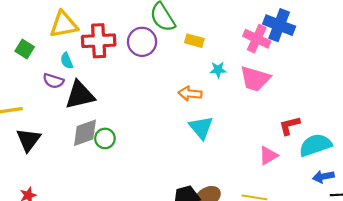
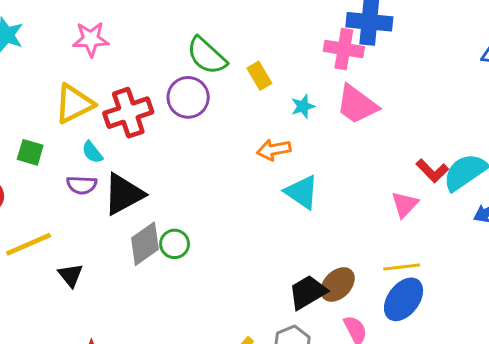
yellow rectangle: (194, 41) -> (259, 76), turned 60
pink trapezoid: (255, 79) -> (357, 104), turned 36
red L-shape: (289, 126) -> (432, 171), moved, turned -105
black triangle: (29, 140) -> (71, 275), size x0.7

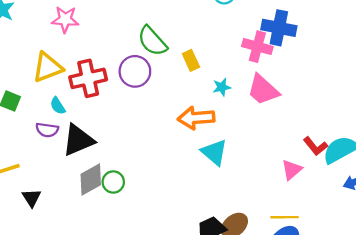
orange arrow: (274, 150) -> (196, 118), size x1.4

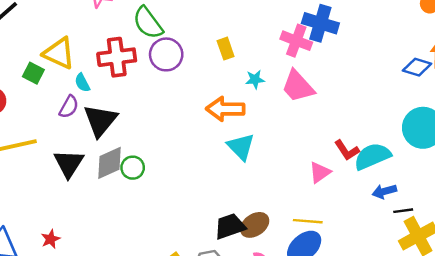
green semicircle: (152, 41) -> (148, 23), moved
yellow triangle: (48, 67) -> (59, 53), moved, turned 40
purple semicircle: (47, 130) -> (69, 107), turned -75
black triangle: (78, 140) -> (100, 121), turned -33
black triangle: (32, 198) -> (69, 163), moved, size x1.5

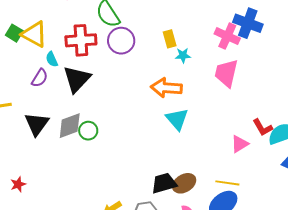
green square: (33, 73) -> (14, 33), moved
cyan star: (255, 79) -> (183, 55), moved
pink trapezoid: (298, 86) -> (226, 73), turned 52
black triangle: (100, 121) -> (77, 79), moved

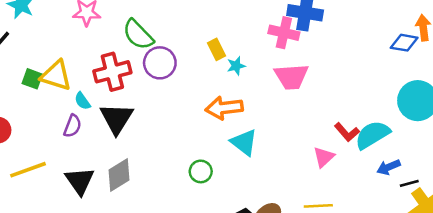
pink trapezoid: (226, 73) -> (291, 77), turned -96
green circle: (88, 131) -> (201, 171), moved

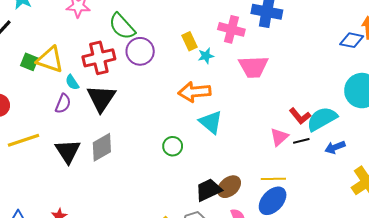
pink cross: (284, 33) -> (231, 29), moved
black line: (409, 183) -> (301, 141), moved

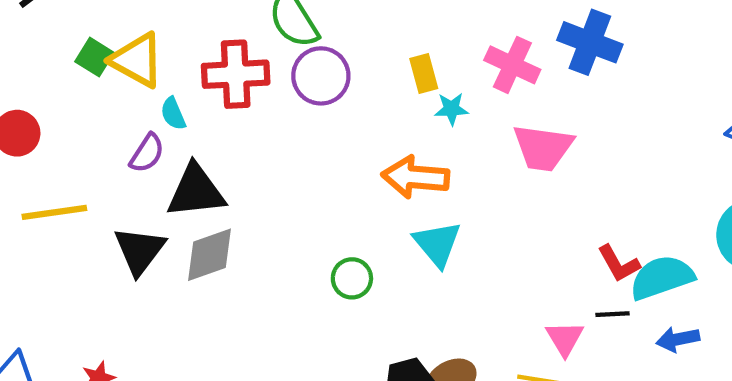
black triangle: (101, 98) -> (196, 191), moved, turned 40
pink triangle: (279, 137) -> (565, 338), moved, turned -30

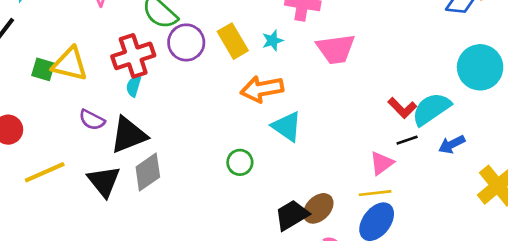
yellow rectangle: (424, 73) -> (233, 41), moved, size x1.4
cyan semicircle: (173, 114) -> (134, 86), moved, turned 55
purple semicircle: (147, 153) -> (92, 120), turned 100
pink triangle: (565, 338) -> (382, 163), turned 40

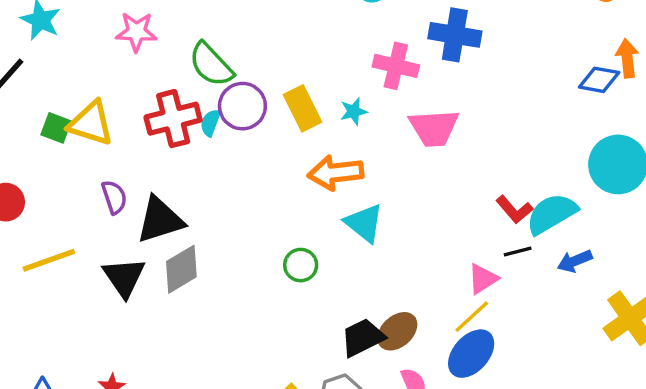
cyan semicircle: (134, 86) -> (210, 123), moved
purple semicircle: (92, 120) -> (114, 197), turned -140
yellow line: (375, 193) -> (472, 317), turned -40

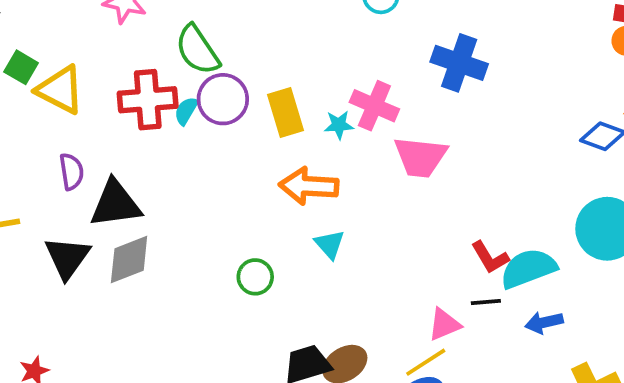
pink cross: (396, 66) -> (374, 106), moved
green square: (56, 128) -> (21, 67), moved
cyan triangle: (364, 223) -> (330, 244), size x0.7

